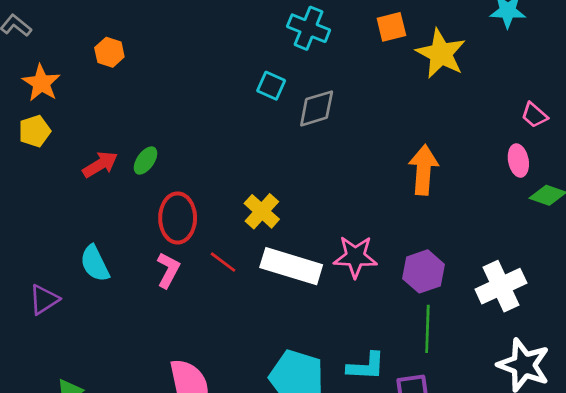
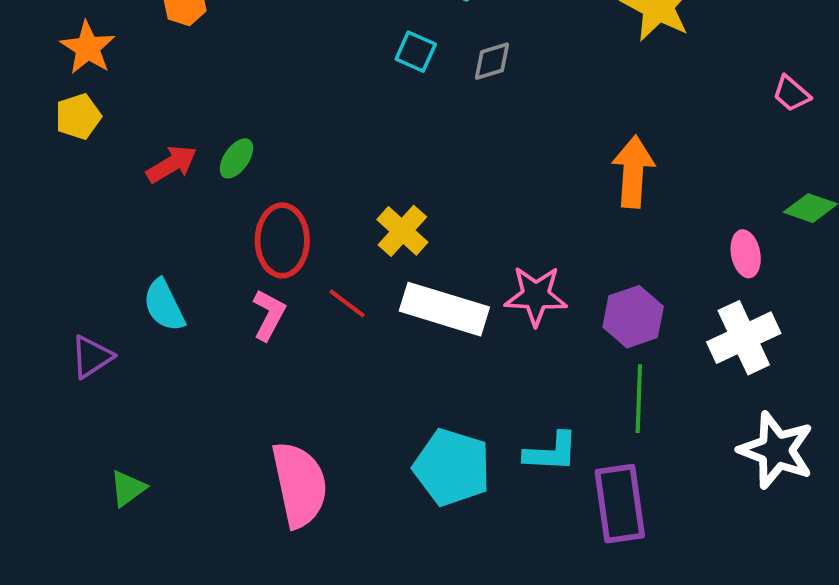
gray diamond: (317, 108) -> (492, 61), moved, size x0.7
pink ellipse: (518, 161) -> (746, 254), moved

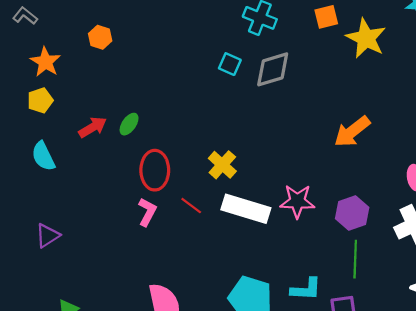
gray diamond: (492, 61) -> (273, 69), size x1.6
orange arrow: (633, 172) -> (352, 132), turned -132
cyan semicircle: (164, 305) -> (43, 156), moved

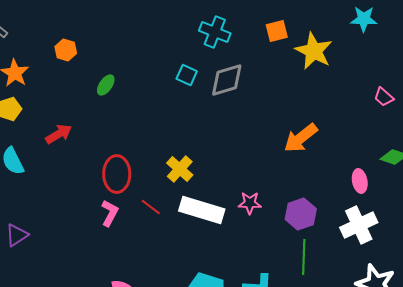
green ellipse: (129, 124) -> (106, 85), moved
pink star: (297, 201) -> (250, 203), size x0.7

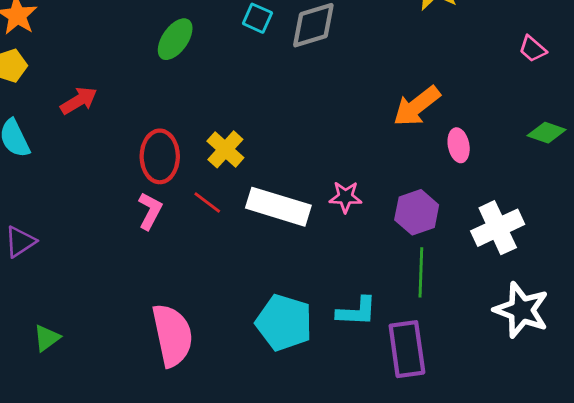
green ellipse: (106, 85) -> (175, 39), moved, size x1.4
yellow cross: (180, 169) -> (225, 149), moved
pink ellipse: (360, 181) -> (459, 145), moved

